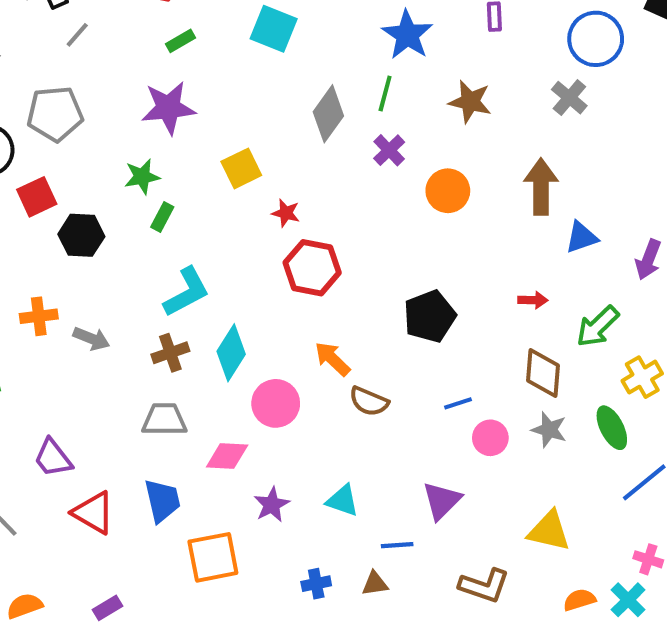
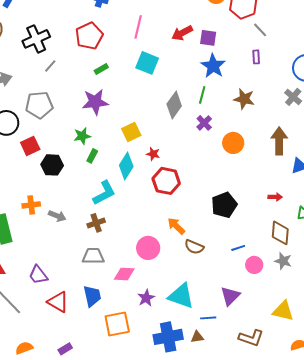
cyan diamond: (231, 353) -> (126, 166), moved
cyan triangle: (343, 501) -> (181, 296), size x1.6
blue cross: (316, 584) -> (168, 337), size x2.0

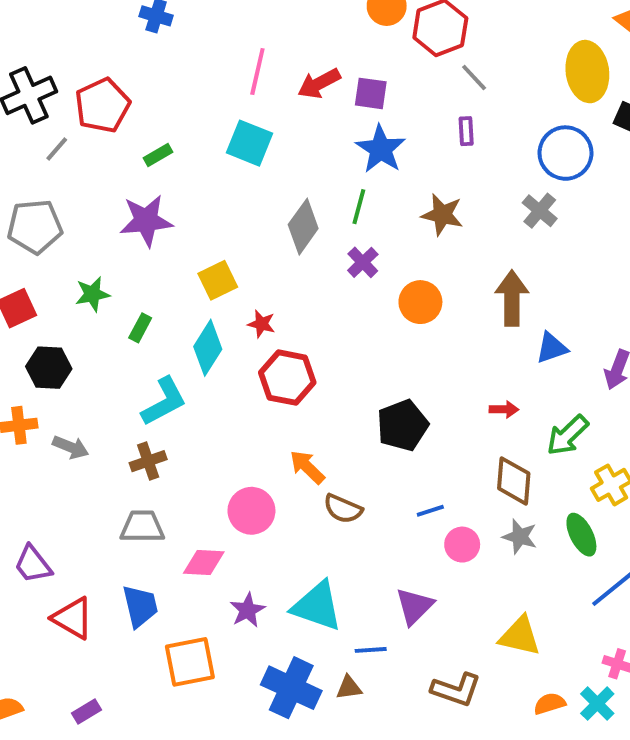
pink line: (138, 27) -> (257, 72), moved
red pentagon: (89, 36) -> (102, 105), moved
green star: (82, 136) -> (92, 294), moved
black hexagon: (52, 165) -> (49, 368), moved
blue cross: (168, 337) -> (291, 688), turned 36

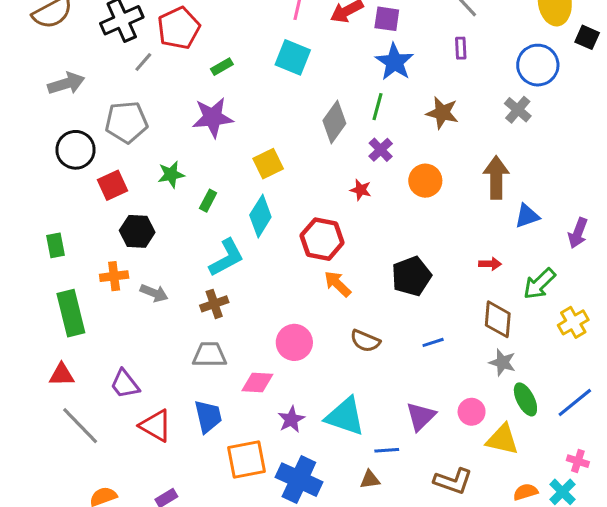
red star: (261, 324) -> (361, 190), moved
orange arrow: (307, 467) -> (337, 284), moved
green ellipse: (581, 535) -> (525, 399), moved
pink circle: (462, 545) -> (472, 412), moved
blue cross: (291, 688) -> (299, 480), moved

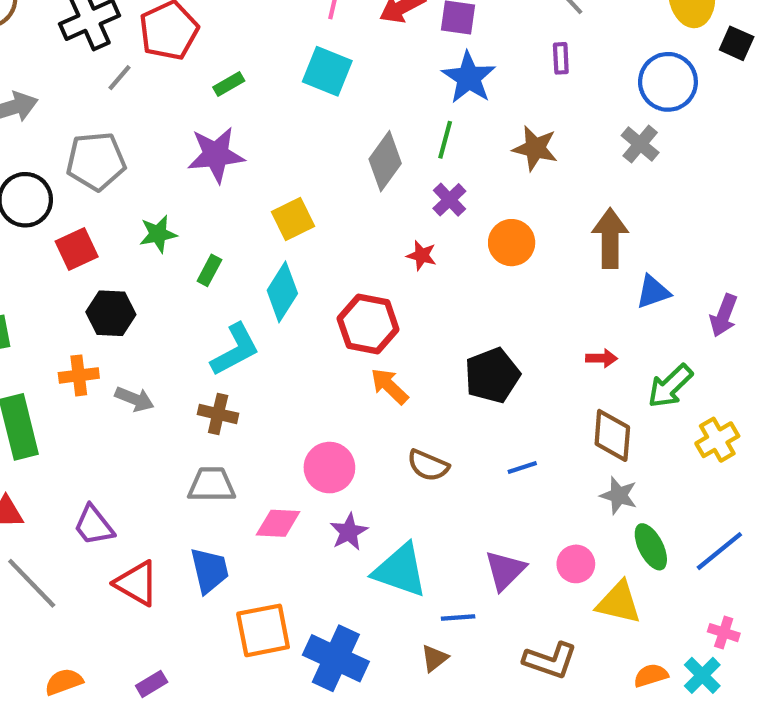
brown cross: (214, 304) -> (218, 414), turned 32
purple star: (291, 419) -> (349, 532), moved
brown triangle: (370, 480) -> (434, 658), turned -30

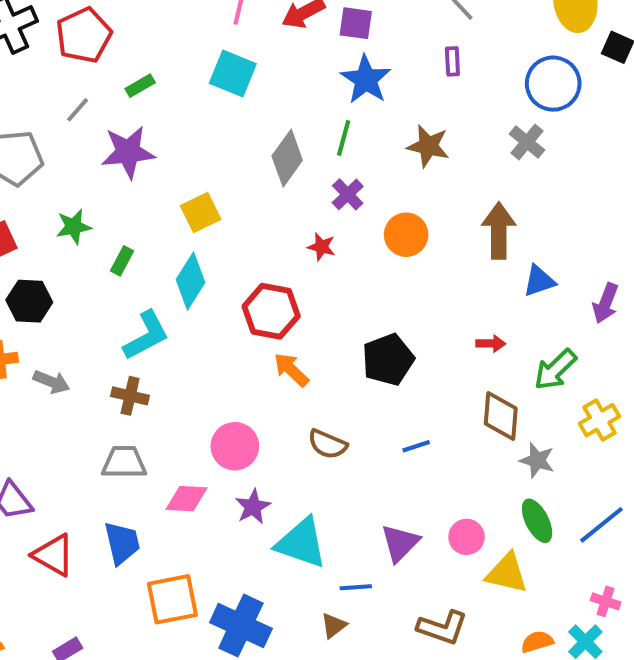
gray line: (119, 78) -> (78, 110), moved
gray star: (619, 495) -> (537, 460), moved

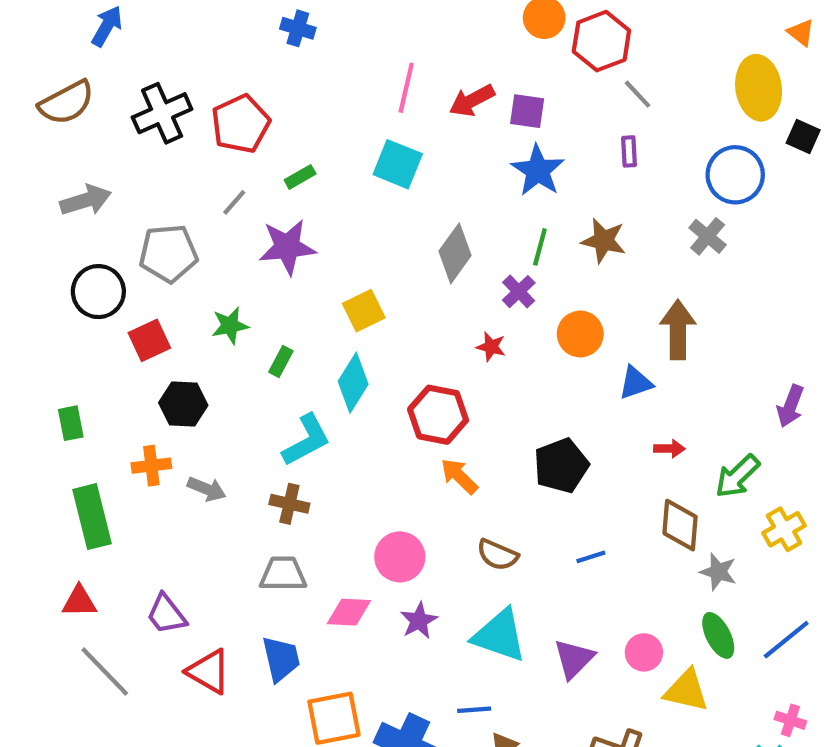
green line: (344, 138) -> (540, 247), moved
blue triangle: (539, 281) -> (635, 383), moved
cyan triangle: (301, 543) -> (500, 635), moved
blue line: (356, 587) -> (474, 710), moved

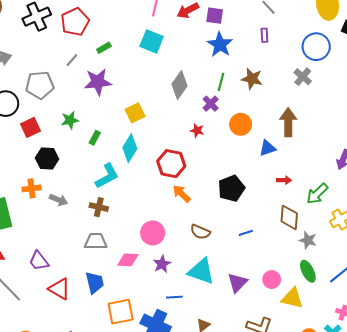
blue line: (474, 710) -> (174, 297), moved

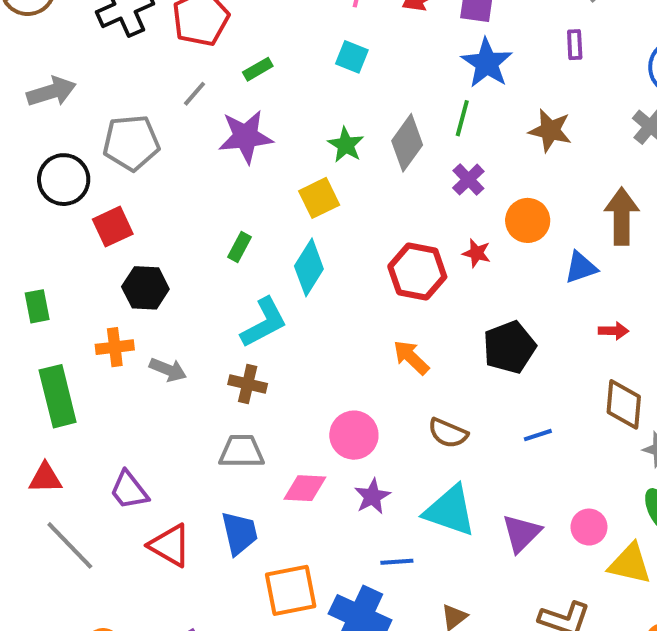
cyan square: (152, 41) -> (352, 57), size x0.7
green line: (221, 82) -> (462, 118), moved
green star: (70, 120) -> (346, 145), moved, turned -30
red star: (197, 130) -> (477, 253), moved
red hexagon: (171, 164) -> (417, 272), moved

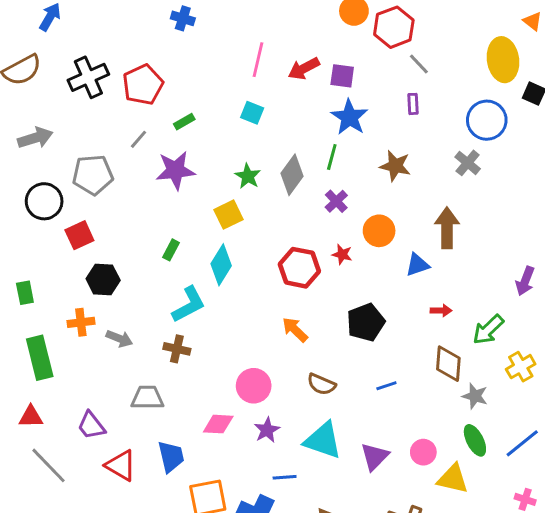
gray trapezoid: (242, 451) -> (147, 398), moved

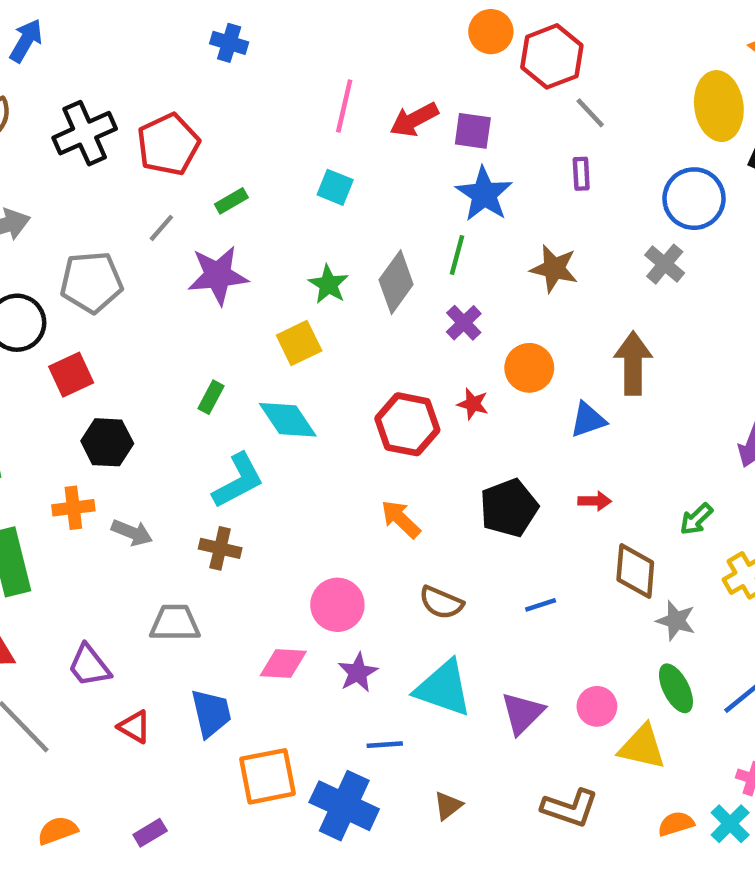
cyan diamond: (221, 265) -> (288, 420), turned -66
red arrow: (441, 310) -> (595, 501), moved
green arrow: (488, 330) -> (696, 519), size x0.7
red triangle: (121, 465) -> (134, 727), size x0.7

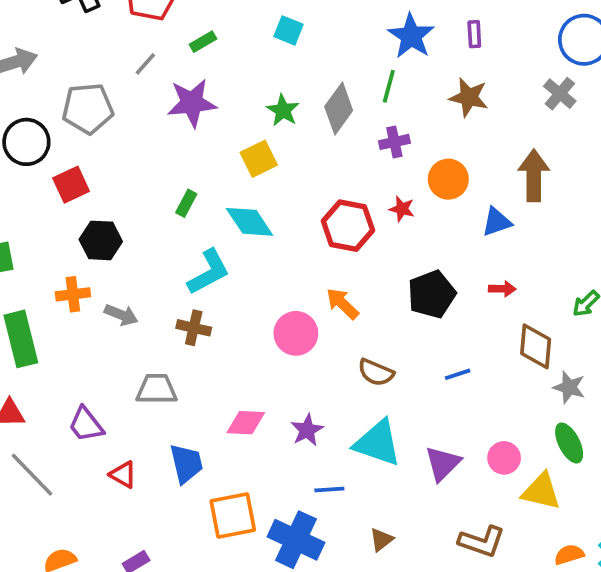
purple rectangle: (581, 174) -> (474, 34), moved
purple cross: (464, 323) -> (394, 142), turned 32
pink circle: (337, 605) -> (296, 333), moved

